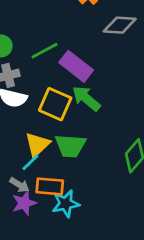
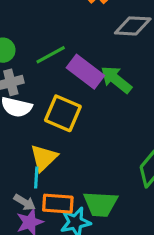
green arrow: (86, 98) -> (116, 80), moved
green trapezoid: (70, 146) -> (100, 204), moved
cyan line: (30, 162) -> (36, 177), turned -42

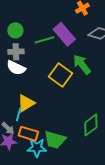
purple rectangle: (85, 72) -> (64, 34), moved
yellow square: (63, 113) -> (60, 75), moved

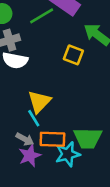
yellow square: (60, 75) -> (73, 55), size x0.7
cyan line: (19, 114) -> (34, 118), turned -32

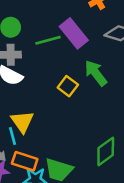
yellow triangle: (39, 102) -> (22, 122), turned -35

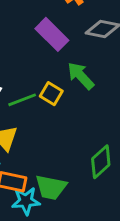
green line: (48, 40) -> (22, 100), moved

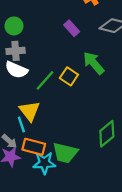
purple rectangle: (52, 34) -> (72, 28), size x0.6
green line: (22, 100) -> (45, 80), turned -30

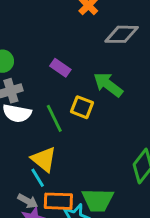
purple rectangle: (72, 28) -> (60, 68), moved
green line: (45, 80) -> (54, 118), turned -55

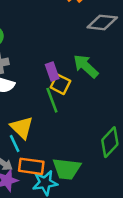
purple rectangle: (60, 68) -> (52, 72), moved, turned 30
green line: (54, 118) -> (52, 100), moved

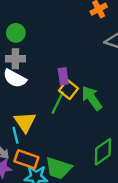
green arrow: (86, 66) -> (92, 98), moved
green line: (52, 100) -> (58, 103), turned 35

